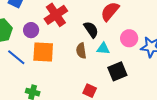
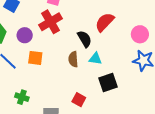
pink circle: (129, 38) -> (140, 34), moved
orange square: (43, 52) -> (35, 58), size x0.7

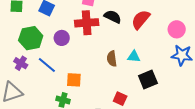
red cross: (51, 22) -> (87, 23), turned 30
black semicircle: (85, 39) -> (113, 17), moved, turned -30
orange square: (35, 58) -> (74, 80), moved

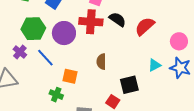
purple circle: (62, 38) -> (64, 33), size x1.5
cyan triangle: (134, 57) -> (154, 65), moved, turned -40
brown semicircle: (112, 59) -> (101, 62), moved
black square: (148, 79) -> (129, 85), moved

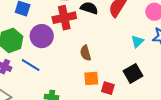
orange square: (70, 76) -> (91, 78), moved
black square: (129, 85) -> (133, 73), moved

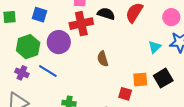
black square: (133, 73) -> (163, 78), moved
orange square: (91, 78) -> (140, 79), moved

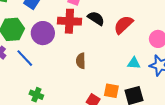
cyan triangle: (155, 47) -> (134, 63), turned 32

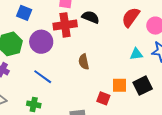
red semicircle: (123, 25) -> (131, 17), moved
blue line: (25, 58) -> (43, 77), moved
green cross: (36, 95) -> (34, 104), moved

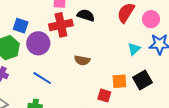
blue square: (24, 13) -> (21, 26), moved
cyan triangle: (136, 54) -> (134, 49), turned -32
brown semicircle: (84, 62) -> (82, 60), turned -63

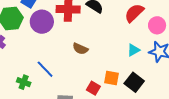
blue line: (42, 78) -> (45, 69), moved
black square: (142, 80) -> (134, 82), turned -36

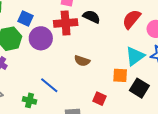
cyan triangle: (133, 50) -> (135, 56), size x1.5
orange square: (111, 78) -> (120, 75), moved

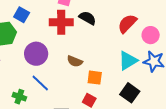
purple circle: (41, 38) -> (36, 54), moved
orange square: (120, 75) -> (95, 78), moved

